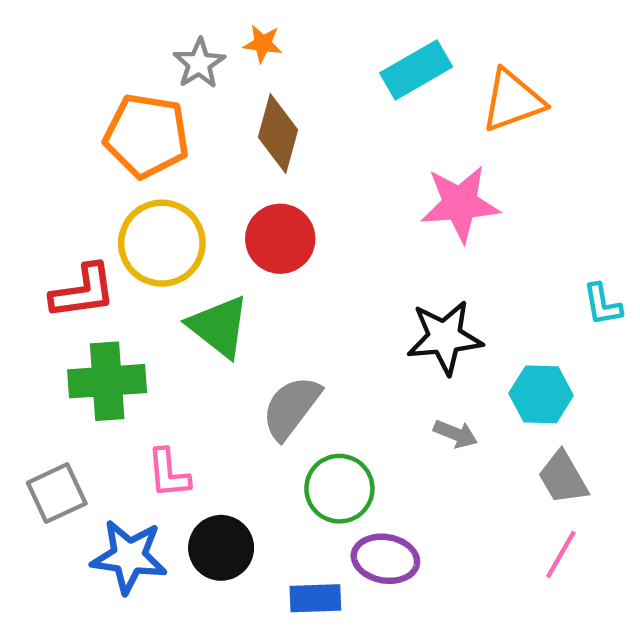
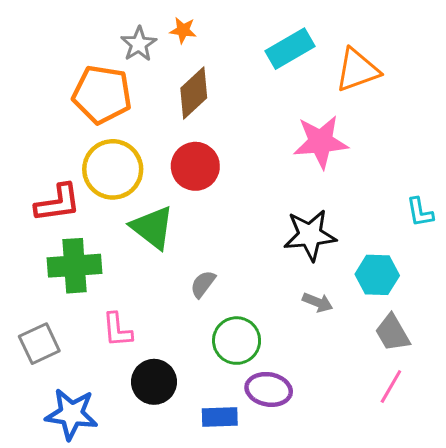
brown diamond: (278, 134) -> (194, 93), turned 32
gray semicircle: (291, 408) -> (203, 284), size x0.6
blue star: (129, 557) -> (71, 414), moved

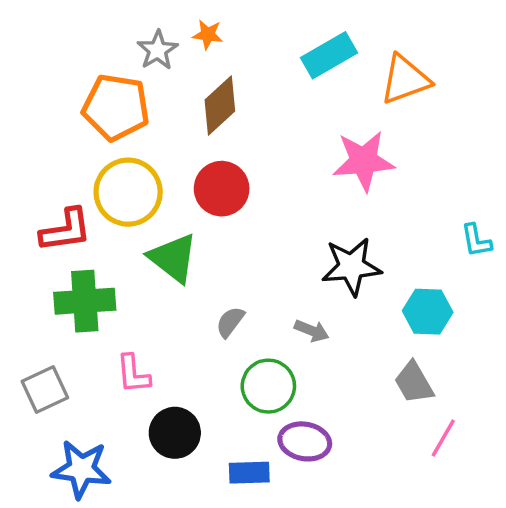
gray arrow: (318, 302) -> (312, 331), moved
gray trapezoid: (392, 333) -> (414, 383), moved

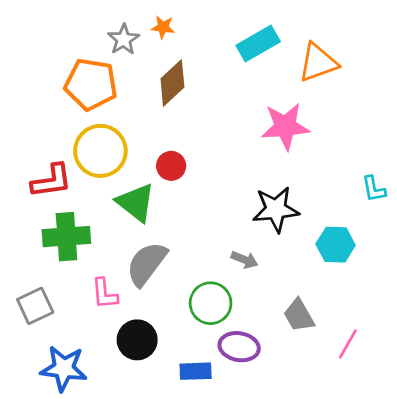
red circle: (222, 189) -> (171, 166), moved, size x0.7
gray semicircle: (230, 322) -> (147, 264), moved, size x1.8
gray trapezoid: (414, 383) -> (299, 315), moved

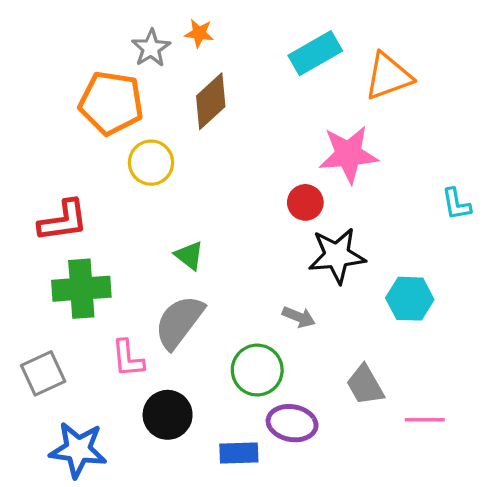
yellow circle: (100, 151) -> (151, 163), moved, size x0.7
red circle: (171, 166) -> (305, 202), moved
cyan L-shape: (374, 189) -> (456, 204), moved
green triangle: (136, 203) -> (189, 256), moved, size x0.6
pink line: (348, 344) -> (425, 420), turned 60

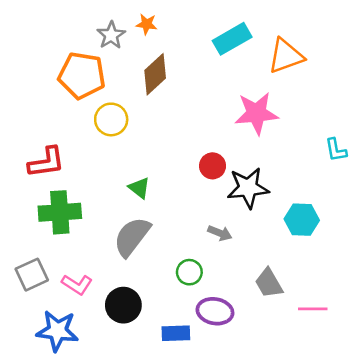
red circle: (305, 202) -> (213, 166), moved
pink L-shape: (128, 358) -> (77, 284), moved, turned -52
green circle: (257, 370) -> (189, 272), size x0.7

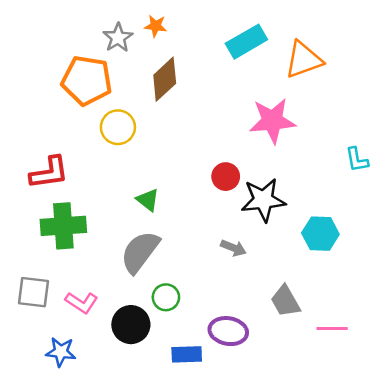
green circle: (189, 272) -> (166, 297), moved
gray square: (32, 275) -> (34, 292), turned 32
blue star: (57, 331) -> (61, 352), size x0.7

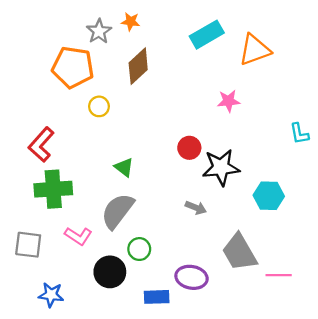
pink star: (272, 121) -> (229, 101), size x0.6
yellow circle: (118, 127) -> (99, 106), size x0.7
red L-shape: (49, 173) -> (41, 145), turned 140
gray trapezoid: (285, 301) -> (239, 252), size x1.4
pink L-shape: (82, 302) -> (78, 236), moved

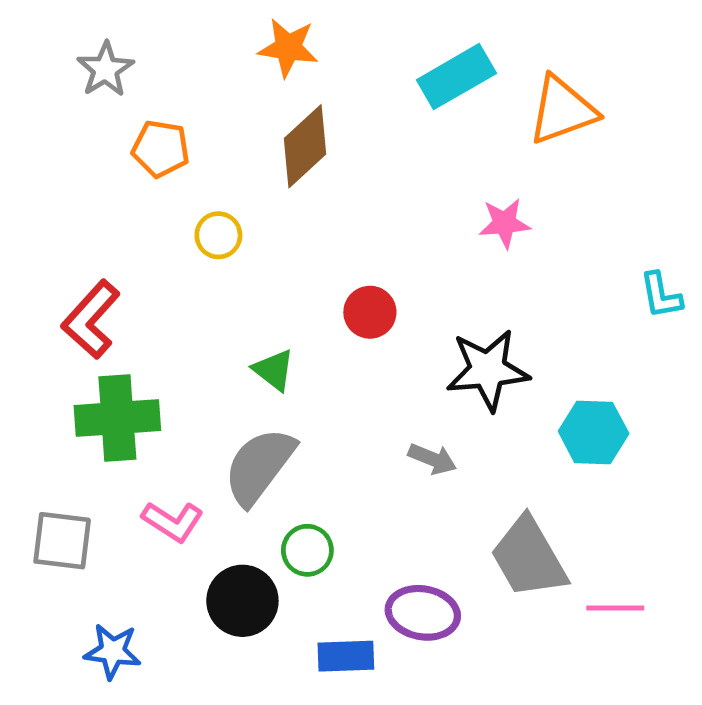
orange star: (131, 22) -> (288, 48), size x1.4
gray star: (99, 31) -> (105, 69), moved
orange pentagon: (73, 67) -> (161, 149), size x0.6
red circle: (189, 148) -> (370, 312), moved

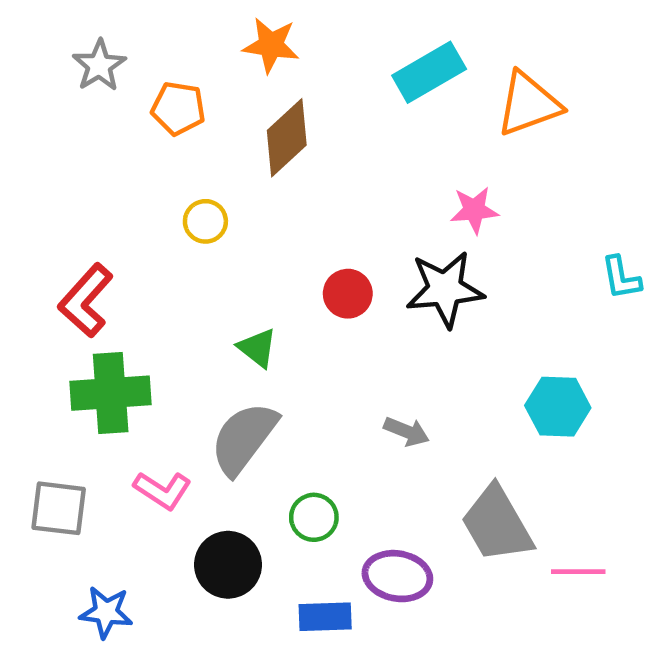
orange pentagon: (161, 149) -> (178, 108), moved
black star: (488, 370) -> (445, 289), moved
green circle: (307, 550) -> (314, 517), moved

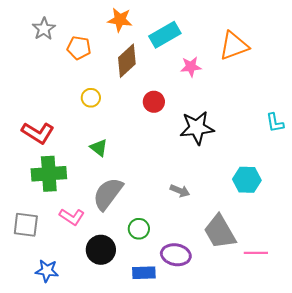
cyan rectangle: (429, 72) -> (165, 35), moved
pink star: (474, 210) -> (191, 67), moved
red circle: (348, 294) -> (154, 102), moved
red L-shape: (86, 300) -> (38, 133), turned -100
green triangle: (257, 348) -> (99, 148), moved

